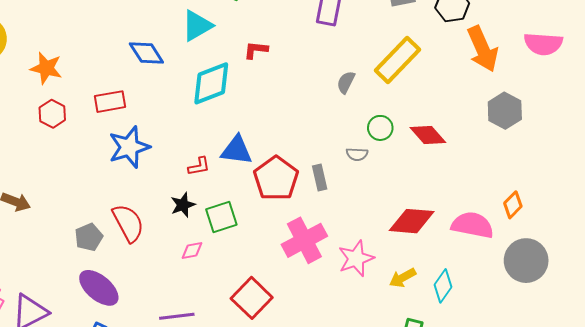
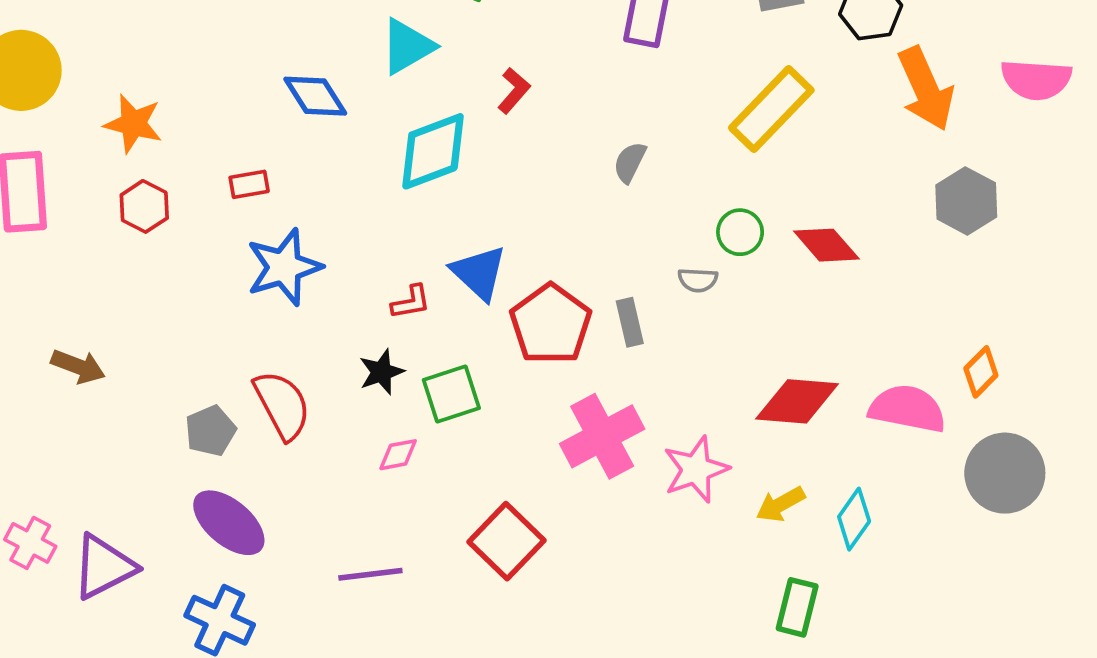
red L-shape: (256, 50) -> (514, 91), turned 125
gray semicircle: (346, 82) -> (630, 162), moved
red rectangle: (110, 102) -> (249, 184), size x0.7
blue triangle: (237, 150) -> (479, 273), turned 36

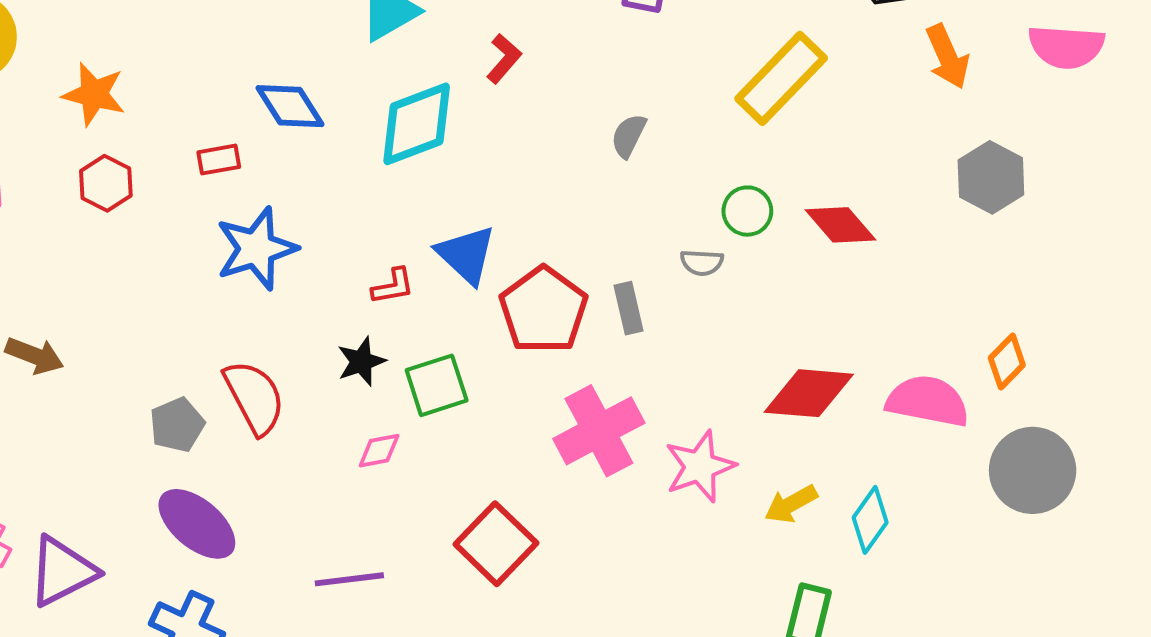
orange arrow: (926, 89) -> (947, 57), size x0.7
blue diamond: (315, 96) -> (290, 106), moved

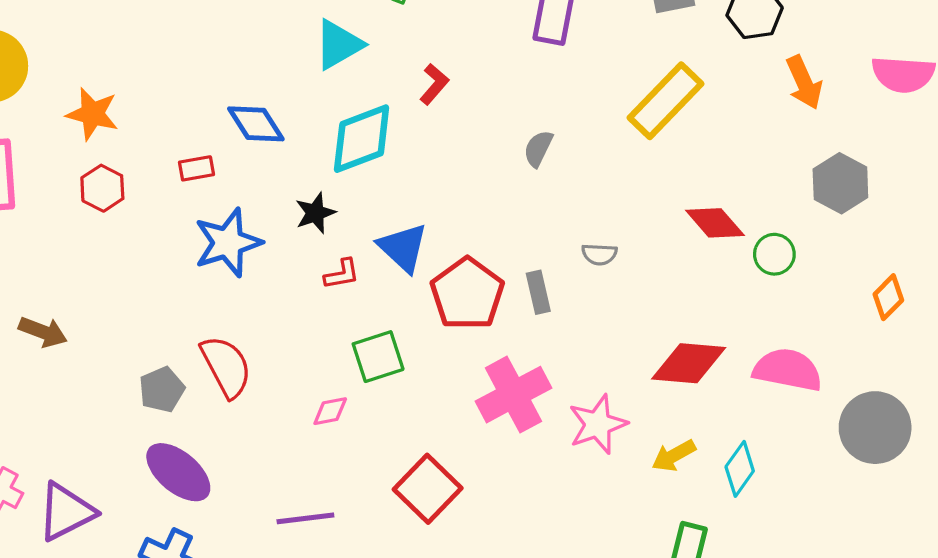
green circle: (747, 211) -> (774, 254), moved
black star: (361, 362) -> (315, 213), moved
orange diamond: (1007, 362) -> (888, 297), moved

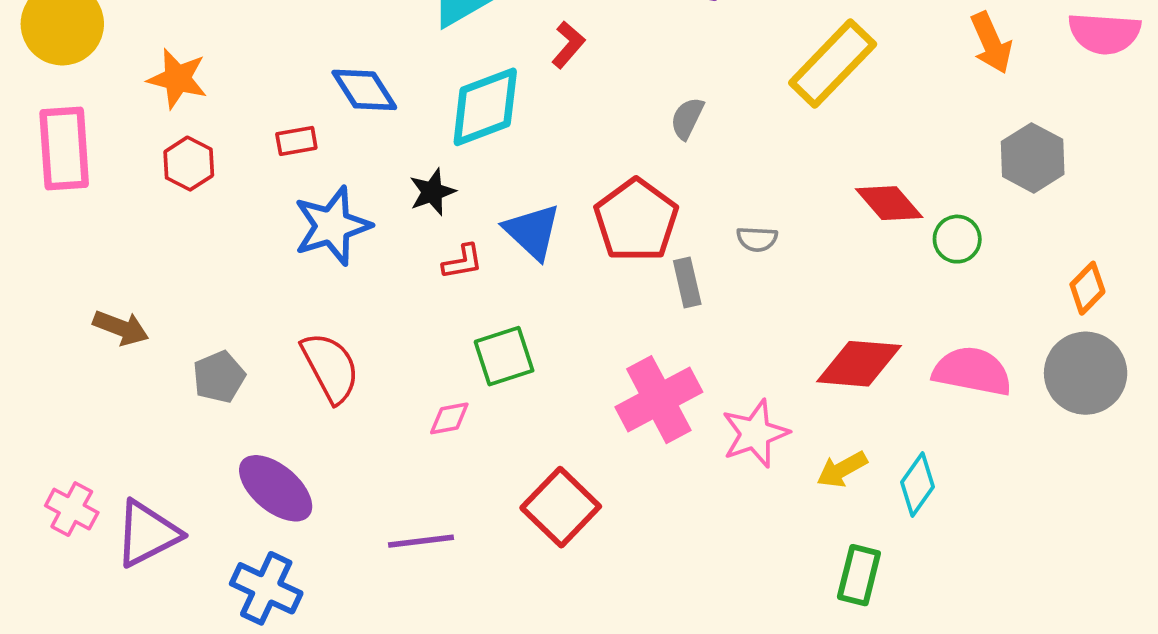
red pentagon: (467, 294) -> (636, 220), moved
gray pentagon: (162, 390) -> (219, 377), moved
gray circle: (875, 428) -> (1086, 373), moved

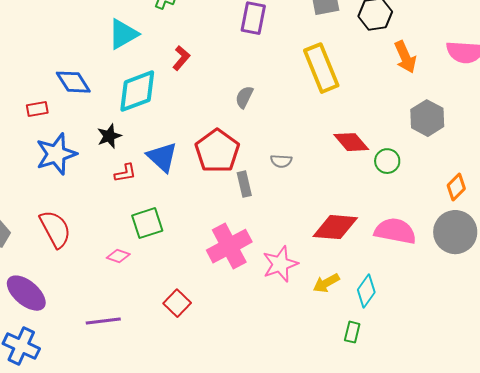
yellow rectangle: (833, 64) -> (321, 68), turned -66
pink diamond: (449, 418) -> (118, 256), turned 30
red square: (561, 507) -> (177, 303), size x0.7
green rectangle: (859, 575) -> (352, 332), moved, size x0.7

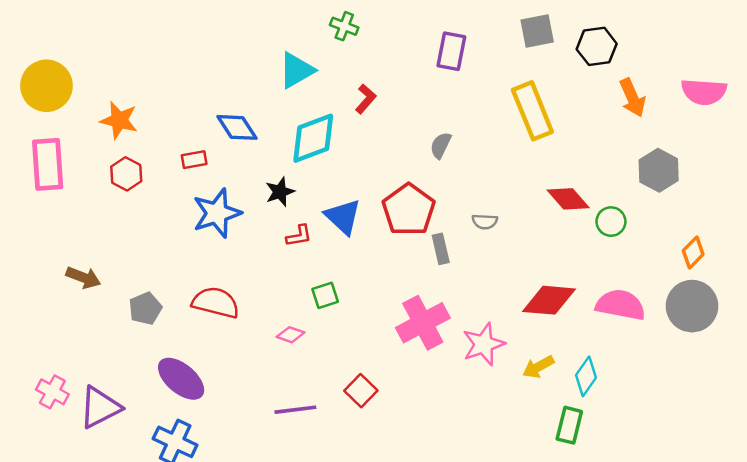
green square: (147, 223) -> (325, 295), size x0.7
red semicircle: (55, 229) -> (216, 303), turned -48
purple line: (103, 321) -> (295, 410), moved
green rectangle: (352, 332) -> (569, 425), size x1.4

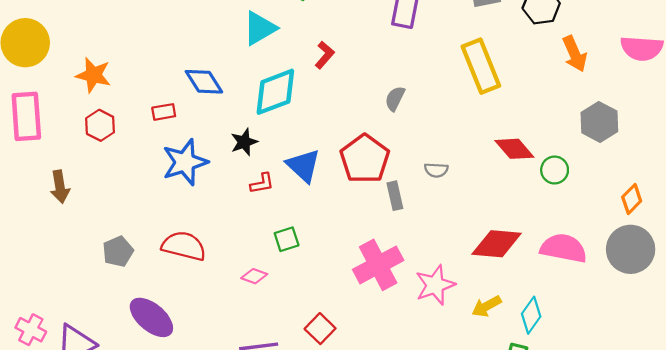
brown arrow: (83, 278) -> (60, 187), moved, turned 60

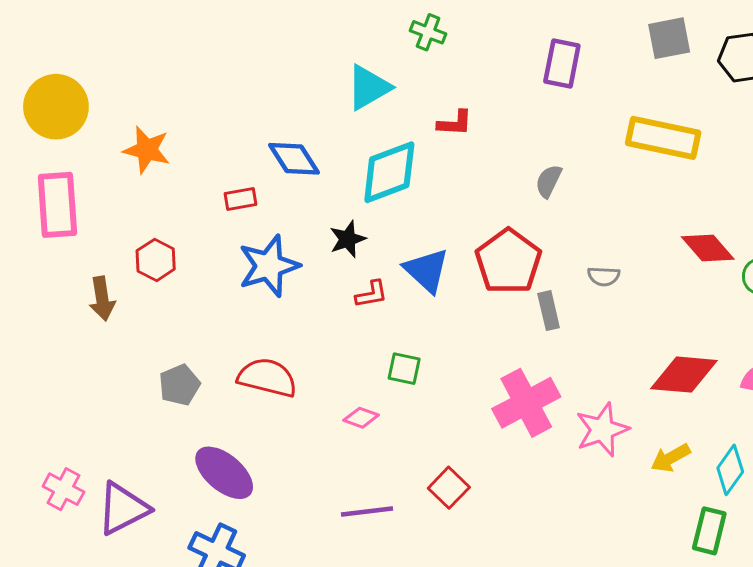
red L-shape: (325, 55) -> (455, 123), turned 52
yellow rectangle: (481, 66) -> (663, 138), turned -56
red hexagon: (100, 125) -> (156, 260), moved
green square: (287, 239) -> (404, 369), turned 30

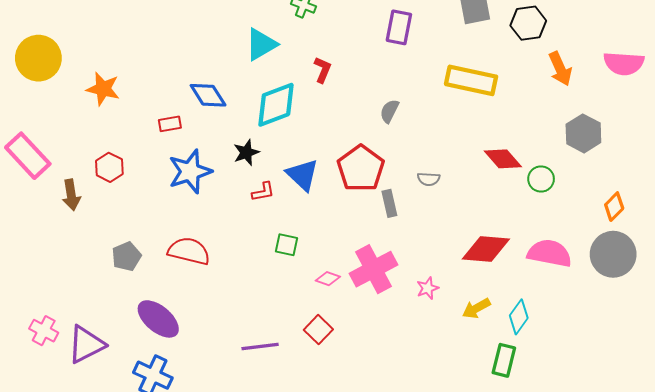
red L-shape: (455, 123) -> (323, 70), turned -70
pink rectangle: (57, 205) -> (28, 156), moved, turned -39
pink diamond: (361, 418) -> (328, 279), moved
pink star: (602, 430) -> (428, 288), size x0.6

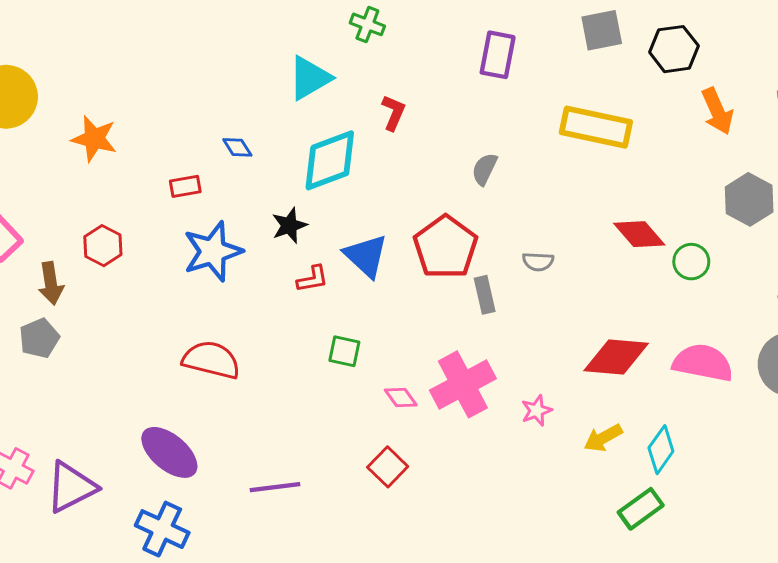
blue diamond: (208, 95) -> (237, 147), size x0.6
gray pentagon: (126, 256) -> (39, 338), moved
pink diamond: (328, 279) -> (401, 397), turned 35
purple line: (260, 347) -> (275, 487), moved
green rectangle: (504, 360) -> (641, 509), turned 40

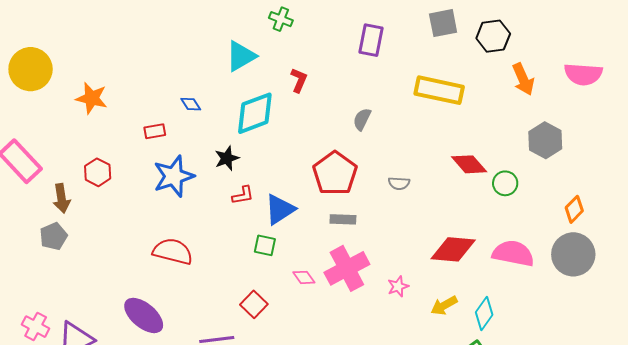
blue triangle: (366, 256) -> (280, 209), moved, turned 44
gray rectangle: (485, 295) -> (343, 219), moved, turned -75
red square: (388, 467) -> (254, 304), moved

